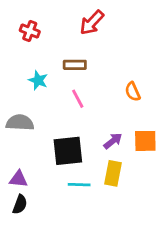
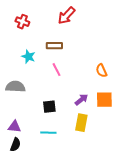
orange semicircle: (133, 92) -> (101, 71), moved
black square: (68, 151) -> (49, 107), size x0.6
cyan line: (79, 185) -> (48, 133), moved

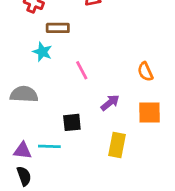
brown rectangle: (54, 46) -> (58, 28), moved
purple arrow: (81, 100) -> (110, 103), moved
cyan line: (48, 133) -> (49, 146), moved
black semicircle: (15, 145) -> (24, 176), turned -40

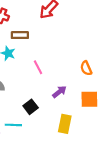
black square: (72, 122) -> (31, 107), turned -32

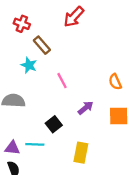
brown rectangle: (20, 35) -> (42, 45), turned 49
yellow rectangle: (65, 124) -> (81, 153), moved

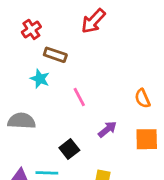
red cross: (22, 24) -> (31, 29), turned 35
brown rectangle: (42, 45) -> (55, 55), turned -30

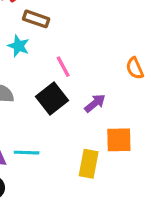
orange square: (147, 139) -> (119, 140), moved
black square: (69, 149) -> (52, 98), moved, size x1.4

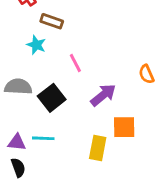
orange semicircle: (135, 68) -> (146, 74), moved
black square: (52, 98) -> (52, 98), moved
purple arrow: (95, 103) -> (103, 95), size x1.4

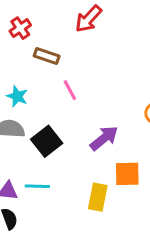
cyan star: (36, 45) -> (17, 96), moved
pink line: (75, 63) -> (70, 90), moved

